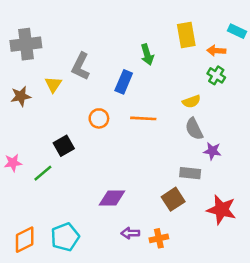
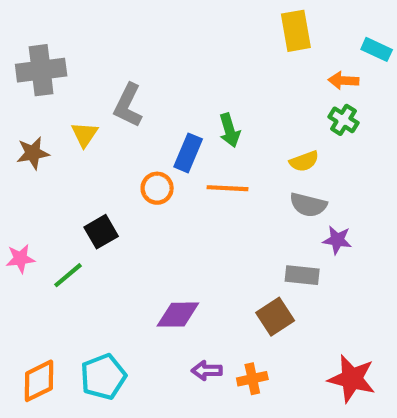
yellow rectangle: (186, 35) -> (296, 31), moved
green arrow: (147, 55) -> (230, 130), moved
blue rectangle: (124, 82) -> (188, 153), moved
gray semicircle: (194, 129) -> (308, 205), turned -50
red star: (221, 210) -> (352, 379), moved

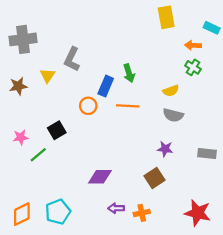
purple star: (337, 240) -> (165, 149), moved
pink star: (20, 259) -> (21, 137), moved
gray rectangle: (302, 275) -> (207, 154), moved

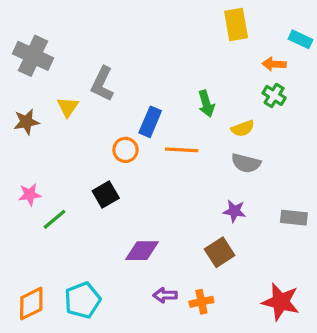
gray cross: (23, 39) -> (33, 56), turned 32
green arrow: (129, 73) -> (206, 104), moved
black square: (57, 130) -> (106, 195), moved

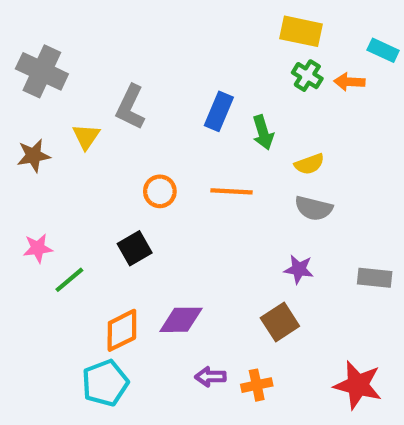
yellow rectangle: (236, 24) -> (301, 31), turned -68
green cross: (274, 95) -> (307, 76), moved
blue rectangle: (150, 122) -> (219, 111), moved
orange diamond: (31, 303) -> (122, 330), moved

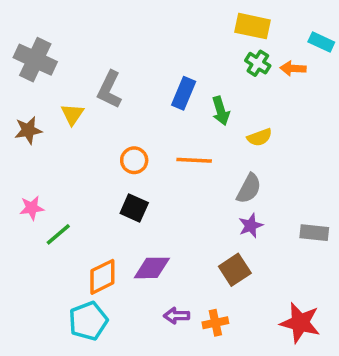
gray semicircle: (314, 208) -> (249, 189), moved, turned -76
black square: (135, 248) -> (134, 208), moved, turned -36
purple star: (299, 269) -> (251, 226), turned -30

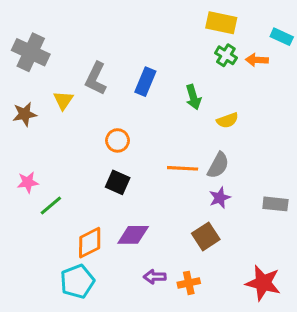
blue rectangle: (184, 93) -> (145, 82), moved
orange line: (194, 160) -> (183, 168), moved

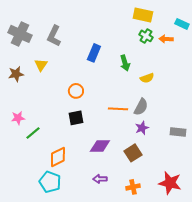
gray L-shape: (96, 79) -> (54, 36), moved
black square: (118, 182) -> (76, 118), turned -35
purple diamond: (133, 235) -> (100, 146), moved
cyan pentagon: (77, 281) -> (50, 182), turned -30
orange cross: (189, 283) -> (133, 187), moved

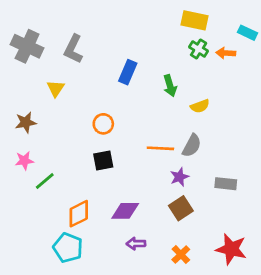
brown star: (16, 74) -> (26, 122), moved
purple star: (142, 128) -> (179, 177), moved
gray rectangle: (178, 132) -> (226, 184), moved
purple diamond: (100, 146) -> (125, 211), moved
orange cross: (133, 187) -> (181, 254), turned -32

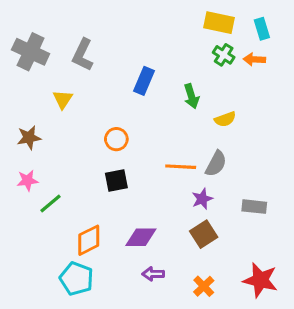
cyan rectangle: (248, 33) -> (262, 29), moved, turned 48

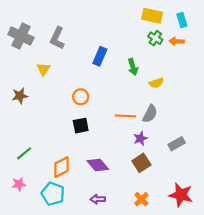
pink star: (27, 180) -> (19, 184), moved
green line: (50, 203) -> (24, 153), moved
gray rectangle: (254, 207) -> (177, 144), turned -35
purple diamond: (141, 237) -> (98, 165), turned 50
purple arrow: (153, 274) -> (98, 199), moved

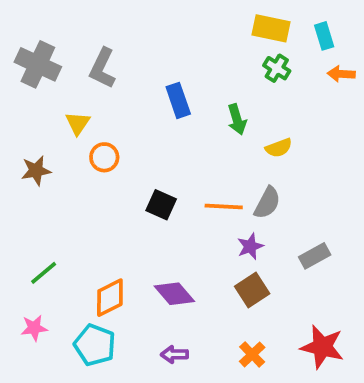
orange arrow: (177, 41) -> (341, 74), moved
blue rectangle: (100, 56) -> (178, 100), turned -42
orange circle: (81, 97) -> (104, 157), moved
black square: (81, 126) -> (161, 205), moved, turned 35

